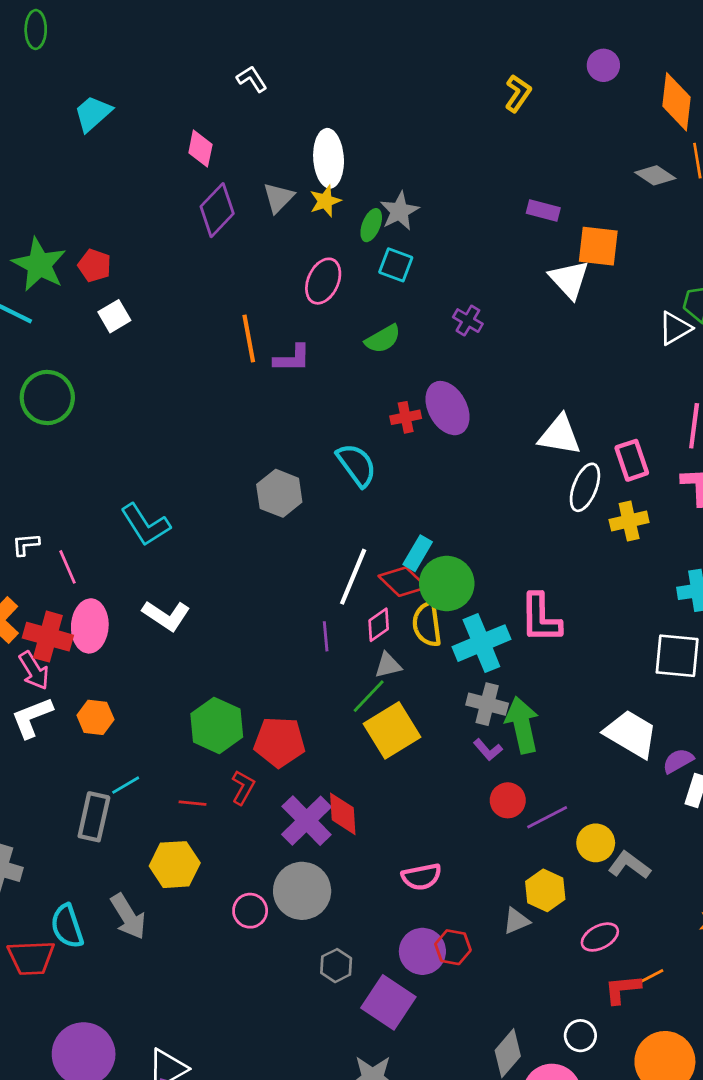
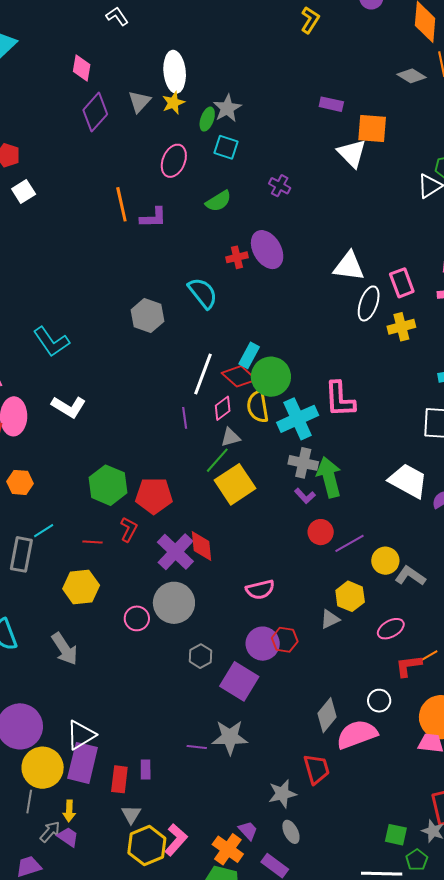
gray arrow: (128, 916) -> (65, 649), moved

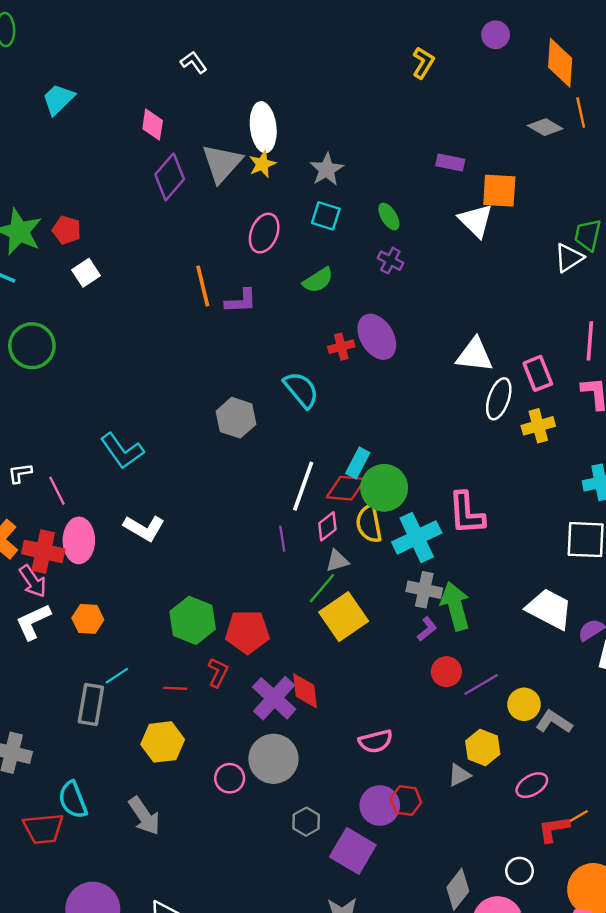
gray triangle: (139, 101) -> (222, 163), size x1.5
green ellipse: (207, 119) -> (389, 217), moved, turned -50
red diamond: (239, 376) -> (346, 488), turned -36
purple L-shape: (305, 496) -> (427, 629), turned -85

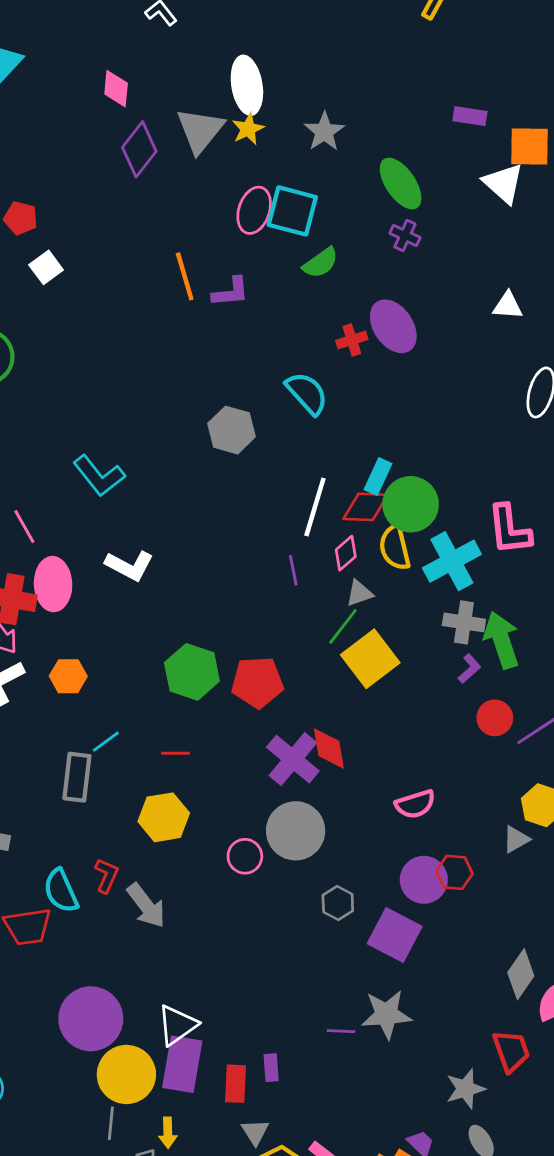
cyan square: (326, 216) -> (292, 211), moved, size x1.5
green ellipse: (389, 217) -> (401, 184), size x1.6
white triangle: (475, 355) -> (508, 306), moved, size x0.7
red L-shape: (218, 672) -> (106, 876), moved

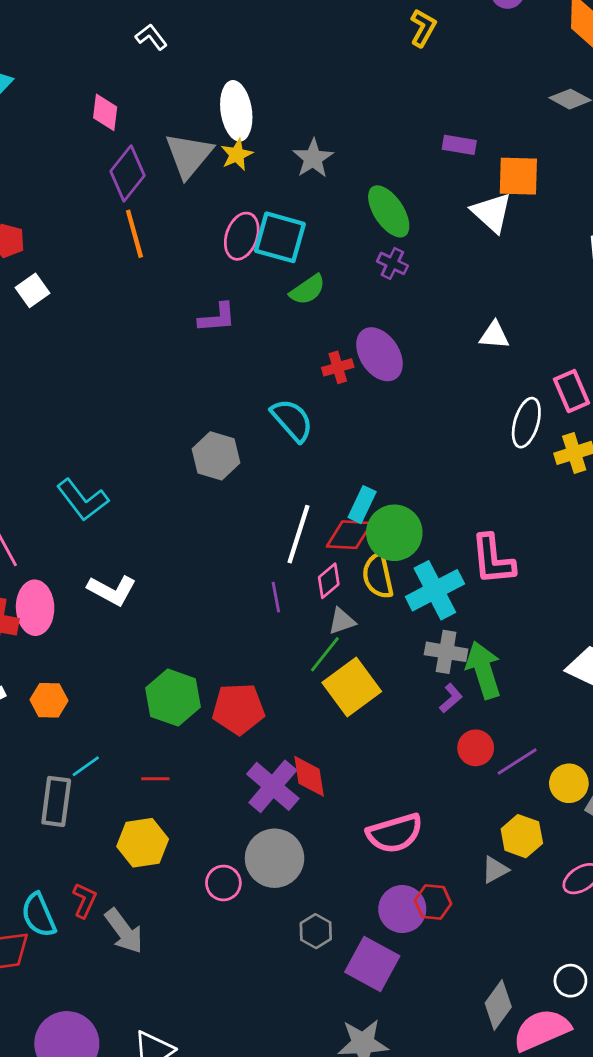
orange line: (185, 276) -> (134, 234), moved
pink semicircle: (415, 804) -> (395, 833), size x1.4

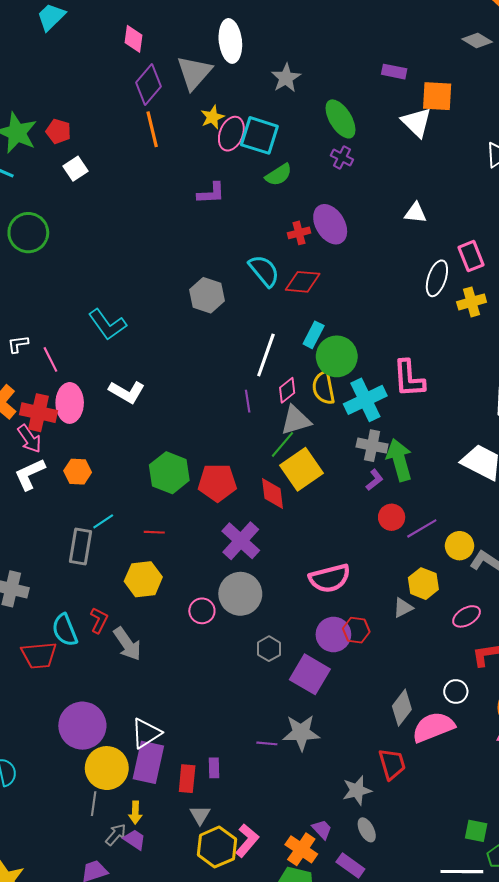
yellow star: (237, 155) -> (212, 117), moved
red diamond: (349, 535) -> (303, 282), moved
gray triangle: (342, 621) -> (296, 420), size x1.5
red diamond: (309, 776) -> (273, 493), moved

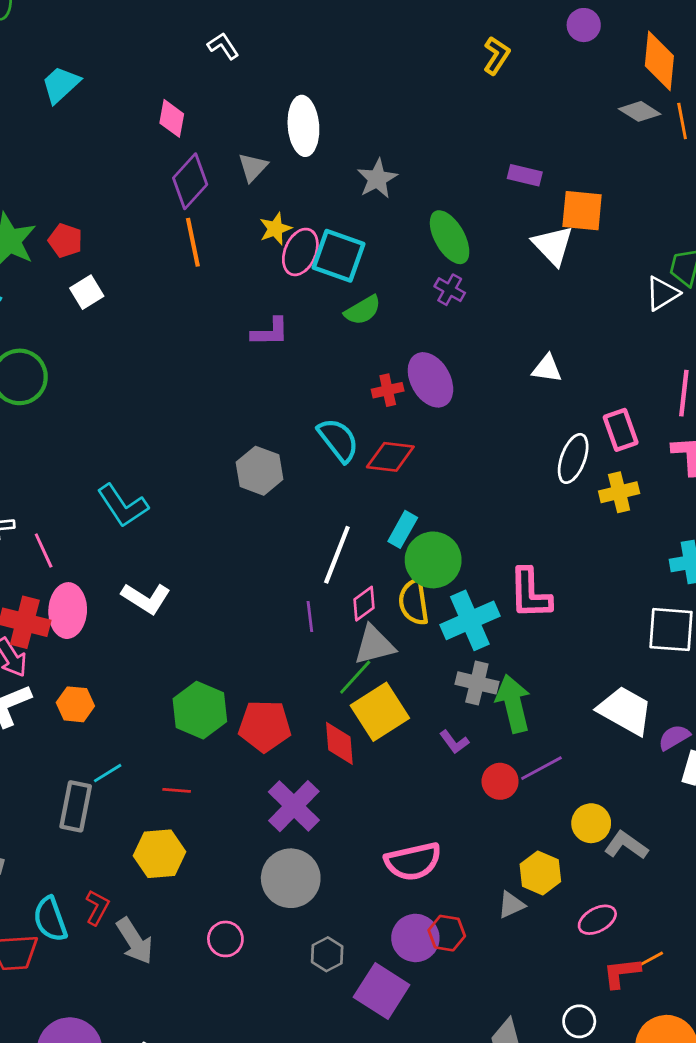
gray diamond: (477, 40) -> (640, 111), moved
gray triangle: (194, 73) -> (253, 167), size x0.6
purple L-shape: (374, 480) -> (454, 742), moved, turned 90
purple line: (422, 528) -> (541, 768), moved
pink circle: (202, 611) -> (225, 939), moved

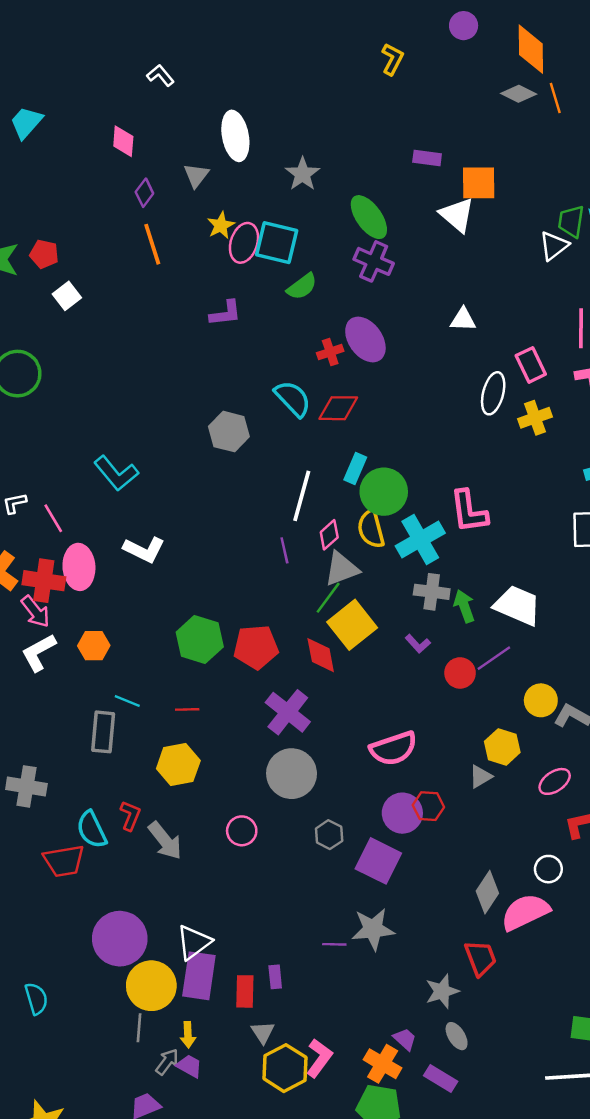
purple diamond: (190, 181) -> (144, 193), size x0.6
purple cross: (450, 290) -> (374, 261), size x1.5
green arrow: (513, 704) -> (464, 606), size x0.7
white trapezoid: (625, 711) -> (517, 605), moved
cyan line: (108, 773) -> (127, 701), turned 60

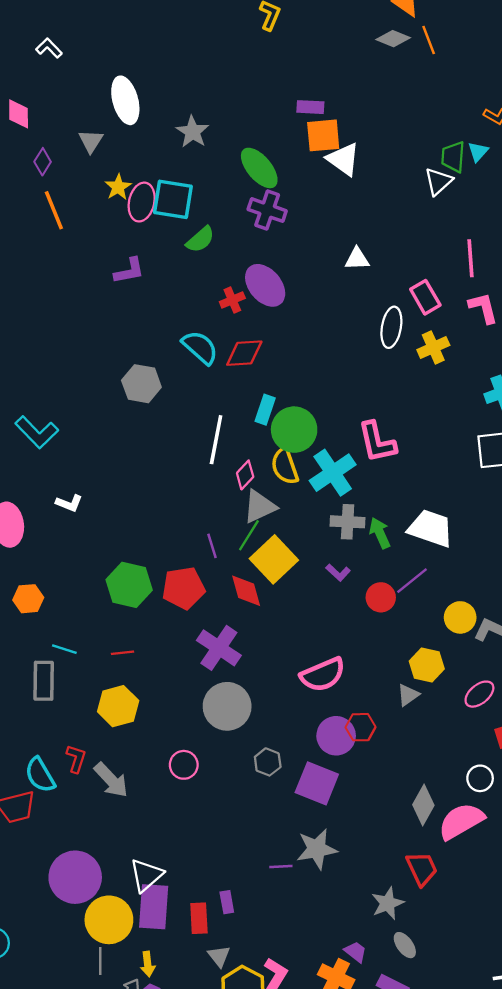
orange square: (479, 183) -> (323, 135), moved
white L-shape: (144, 550) -> (69, 503), size x0.7
purple line: (284, 550) -> (212, 546), moved

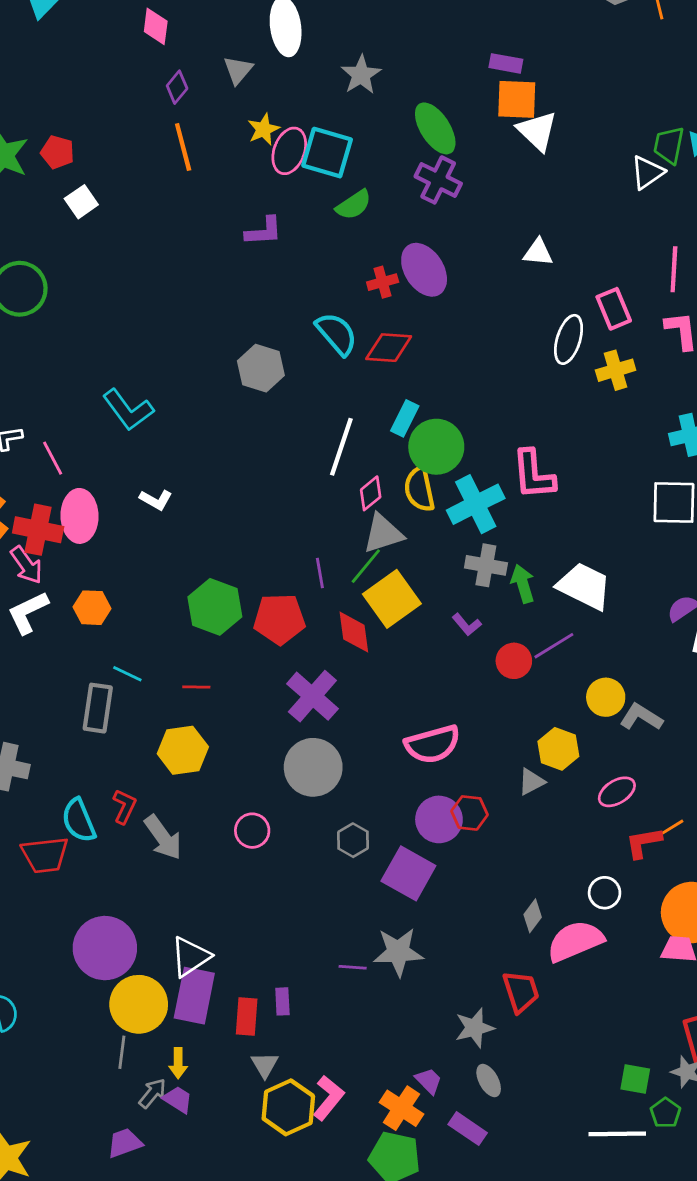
gray diamond: (423, 805) -> (533, 916), size x0.7

